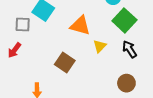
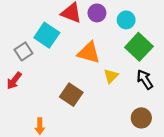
gray square: (23, 25) -> (23, 51), turned -35

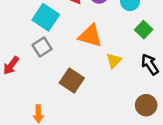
green square: (139, 47) -> (144, 30), size x0.6
gray square: (23, 51) -> (42, 47), moved

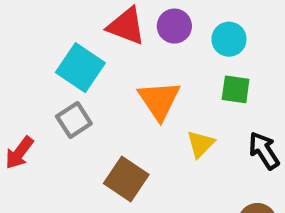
green square: (144, 30) -> (236, 89), moved, turned -35
orange triangle: (90, 36) -> (159, 100), turned 40

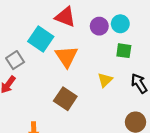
purple circle: (174, 26) -> (99, 26), moved
orange triangle: (159, 100) -> (66, 57), moved
gray square: (74, 120) -> (15, 60), moved

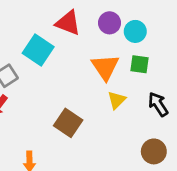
purple circle: (99, 26) -> (110, 23), moved
orange triangle: (66, 57) -> (105, 67), moved

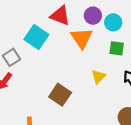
orange triangle: (105, 67) -> (82, 38), moved

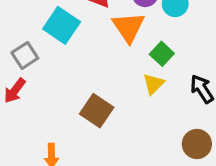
green square: (117, 48) -> (162, 54), moved, turned 35

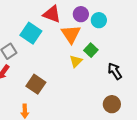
yellow triangle: (153, 84) -> (76, 61), moved
brown square: (97, 111) -> (36, 84), moved

